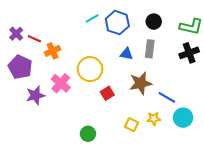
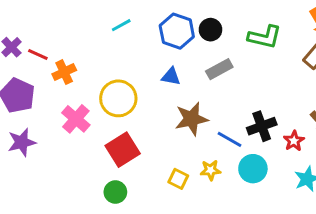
blue hexagon: (117, 23) -> (177, 31), moved
gray rectangle: (150, 49) -> (219, 69), moved, turned 54
black cross: (189, 53) -> (262, 126), moved
red square: (107, 93) -> (123, 150), moved, size x1.6
purple star: (35, 95) -> (22, 142), moved

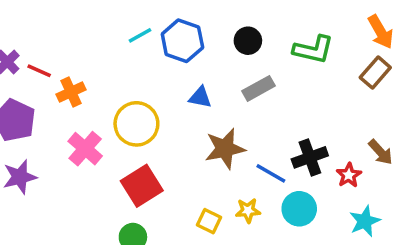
blue hexagon: (177, 31) -> (182, 41), moved

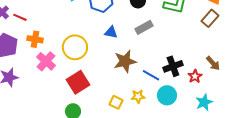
orange cross: (71, 92) -> (35, 39), moved, turned 35

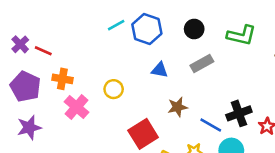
yellow circle: (75, 47) -> (114, 89), size x0.6
brown star: (125, 61) -> (178, 107), size x0.7
red square: (78, 82) -> (143, 134), moved

